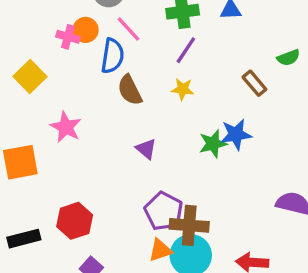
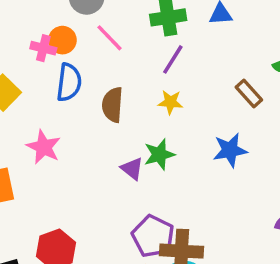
blue semicircle: (112, 56) -> (69, 82), moved
brown semicircle: (130, 90) -> (113, 105), turned 32
green star: (213, 144) -> (159, 154), moved

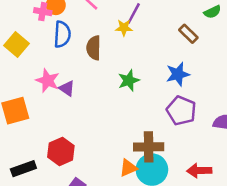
yellow star: (170, 102) -> (124, 28), moved
purple triangle: (132, 169) -> (67, 88), moved
purple pentagon: (153, 236) -> (181, 111), moved

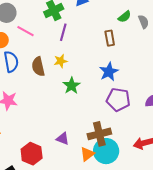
yellow star: (124, 28) -> (61, 61), moved
brown rectangle: (188, 34) -> (110, 38), turned 49
purple triangle: (67, 88) -> (63, 139), moved

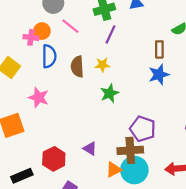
blue star: (109, 72) -> (159, 75), moved
purple pentagon: (118, 100) -> (143, 129), moved

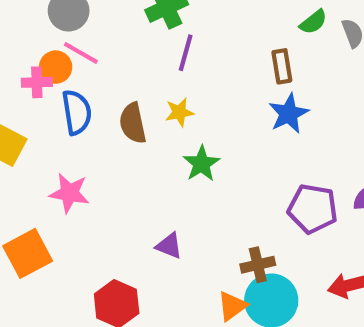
pink line: (70, 26) -> (81, 53), moved
purple pentagon: (143, 129) -> (313, 209), moved
purple triangle: (90, 149) -> (169, 246), moved
brown cross: (130, 150) -> (258, 265), size x0.7

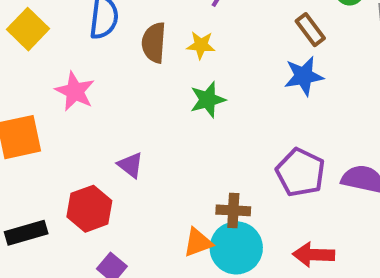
brown rectangle: (282, 66) -> (310, 30), turned -44
purple triangle: (169, 246) -> (130, 165), moved

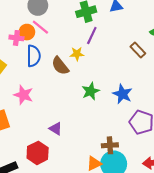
brown semicircle: (154, 43) -> (60, 66), turned -36
yellow star: (201, 45) -> (77, 54), moved
blue star: (304, 76) -> (122, 94), moved, turned -30

